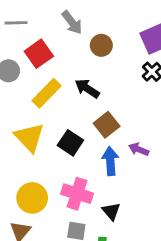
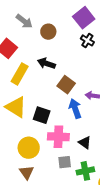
black square: (70, 143) -> (42, 115), moved

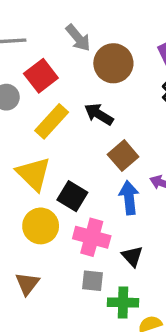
brown circle: (48, 32) -> (113, 63), size x1.5
yellow circle: (29, 148) -> (41, 226), moved

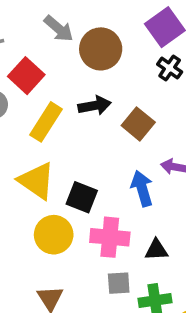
black arrow: (99, 114) -> (95, 106), turned 148
brown square: (123, 156) -> (138, 124), moved
black triangle: (132, 256) -> (156, 250), turned -40

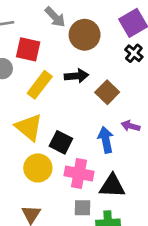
red square: (26, 76) -> (28, 49), turned -35
black triangle: (156, 250) -> (112, 186), size x1.5

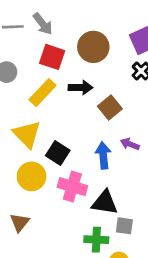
gray arrow: (55, 17) -> (43, 24), moved
red square: (28, 49) -> (52, 57), moved
gray square: (82, 208) -> (124, 226), moved

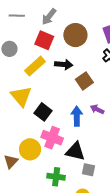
gray arrow: (43, 24) -> (49, 17), moved, turned 72
yellow circle: (32, 176) -> (30, 149), moved
green cross: (96, 240) -> (56, 177), moved

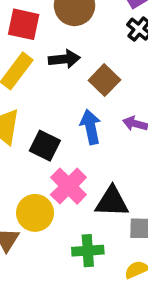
blue arrow: (77, 116) -> (91, 127), moved
pink cross: (52, 138) -> (68, 186), turned 35

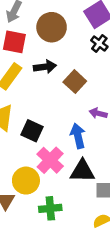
blue arrow: (91, 127) -> (78, 136), moved
green cross: (88, 251) -> (50, 208), moved

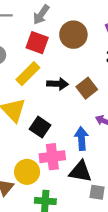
black arrow: (45, 67) -> (58, 84), moved
pink cross: (50, 160) -> (52, 157), turned 30

